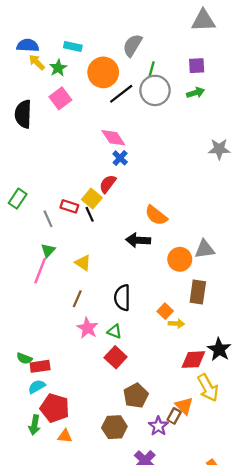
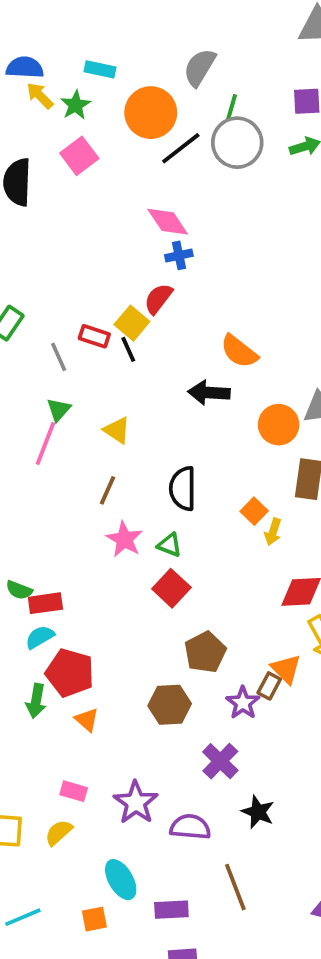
blue cross: (120, 158) -> (179, 255), turned 35
yellow arrow: (176, 324) -> (273, 532), turned 105
orange triangle: (65, 436) -> (87, 720), turned 35

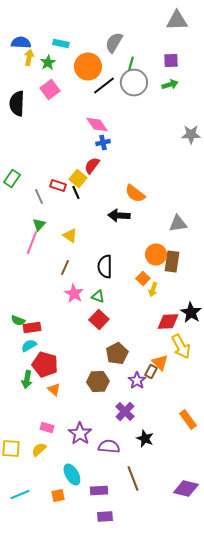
yellow arrow: (40, 96) -> (29, 58), turned 56
orange circle: (279, 425) -> (156, 254), moved

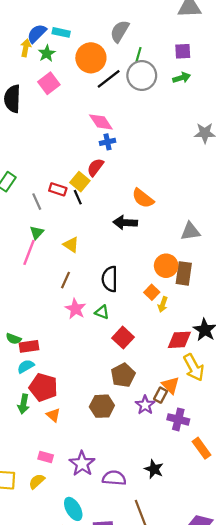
blue semicircle: (21, 42) -> (37, 34), moved, turned -48
red square: (99, 320) -> (123, 338), moved
purple cross: (125, 412) -> (178, 419), moved, turned -30

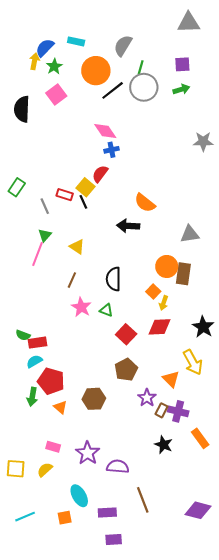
cyan rectangle: (61, 32) -> (76, 41), moved
red diamond: (179, 340) -> (159, 327), moved
brown rectangle: (161, 395) -> (162, 410), moved
brown hexagon: (102, 406) -> (94, 399), moved
black star: (154, 469) -> (164, 445), moved

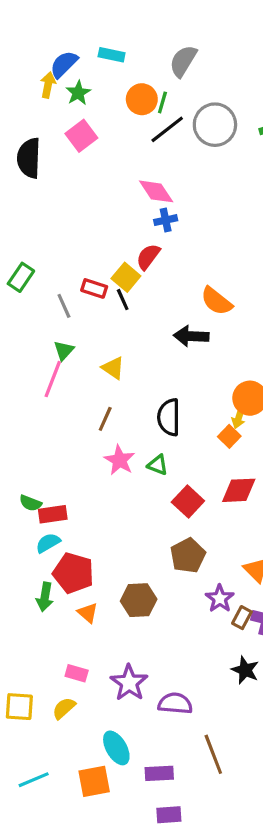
green line: (141, 67) -> (162, 102), moved
orange circle: (96, 71) -> (142, 99), size x0.7
yellow arrow: (164, 303) -> (239, 417), moved
orange square: (65, 518) -> (94, 781), size x1.5

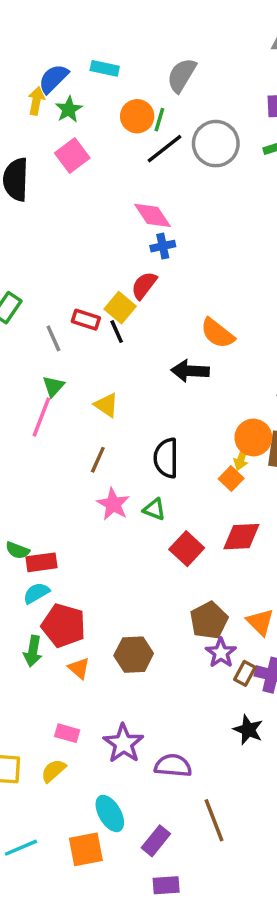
brown pentagon: (188, 556) -> (209, 620), moved
purple rectangle: (159, 773) -> (156, 841), turned -48

